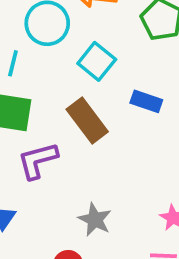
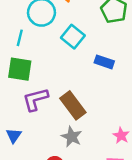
brown rectangle: (87, 120) -> (73, 105), moved

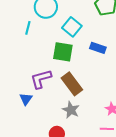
green square: (20, 69) -> (63, 52), moved
blue triangle: (14, 136) -> (26, 99), moved

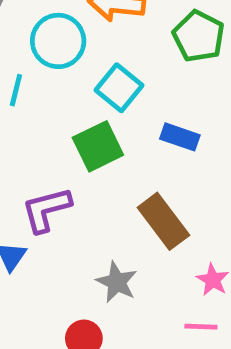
green square: (63, 52) -> (98, 146), turned -35
brown rectangle: (72, 84) -> (163, 221), moved

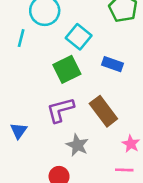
purple L-shape: (46, 210) -> (60, 110), moved

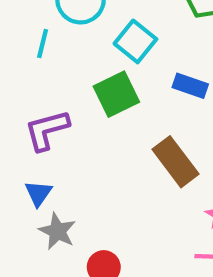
purple L-shape: (60, 110) -> (47, 130), moved
gray star: (77, 145) -> (57, 231), moved

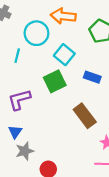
gray star: (57, 231) -> (25, 151), turned 30

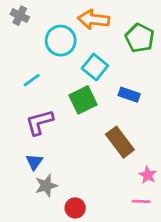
cyan line: (17, 56) -> (32, 80), moved, turned 40

